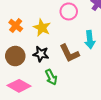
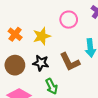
yellow star: (42, 28) -> (42, 36), turned 30

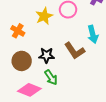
yellow star: (42, 36) -> (44, 16), moved
green arrow: (52, 86) -> (51, 77), moved

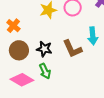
orange cross: (18, 31) -> (13, 26), moved

